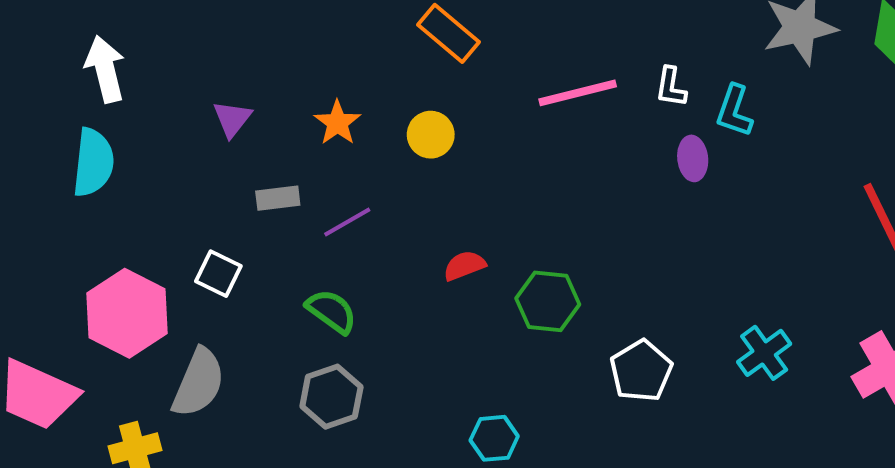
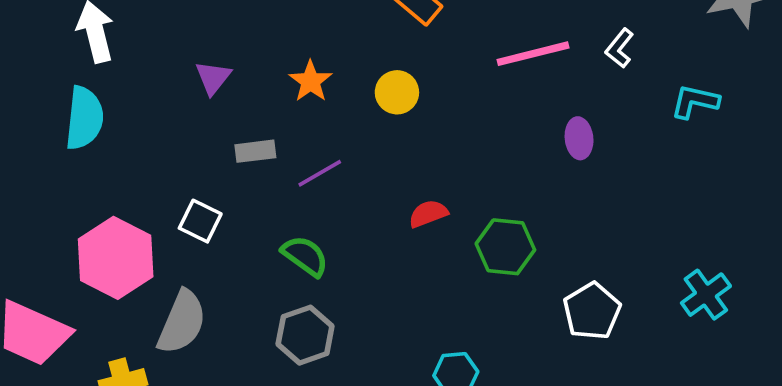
white L-shape: (671, 87) -> (619, 48), turned 30
cyan L-shape: (734, 111) -> (695, 101), moved, turned 84
purple ellipse: (693, 158) -> (579, 138), moved

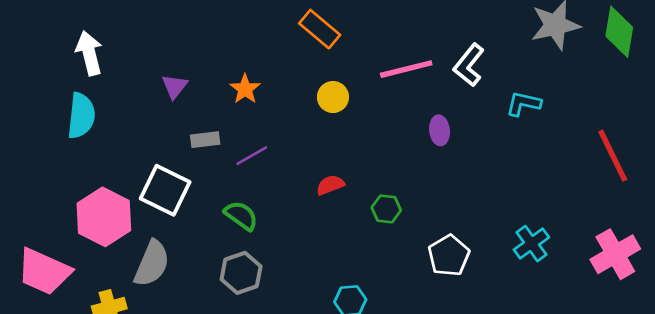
white L-shape: (619, 48) -> (469, 65), size x1.5
yellow circle: (397, 92) -> (333, 97), moved
white square: (200, 221) -> (165, 190), size x1.6
green hexagon: (505, 247) -> (386, 209), size x0.7

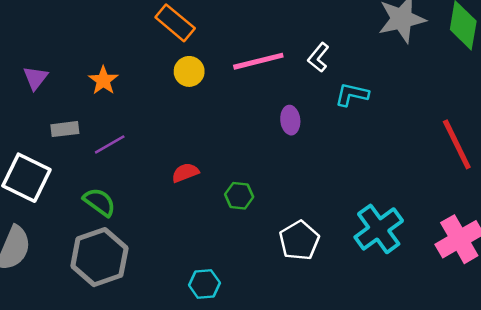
white L-shape: (469, 65) -> (318, 57), size x0.7
yellow circle: (333, 97) -> (189, 71), moved
cyan L-shape: (523, 104) -> (352, 94), moved
cyan cross: (531, 244) -> (379, 229), size x1.4
gray hexagon: (241, 273) -> (99, 257), size x1.4

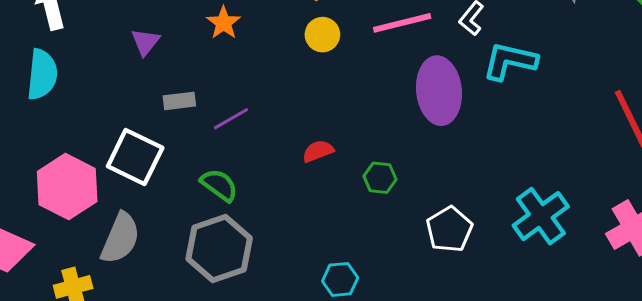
orange star: (103, 80) -> (224, 23), moved
cyan L-shape: (352, 94) -> (510, 61), size x1.4
purple ellipse: (290, 120) -> (439, 91), size x2.0

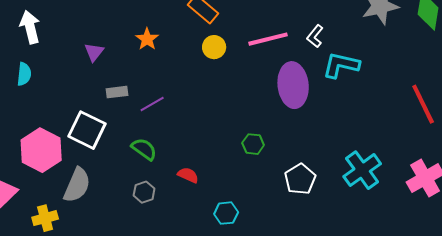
cyan semicircle: (42, 74) -> (24, 74), size x0.7
red semicircle: (318, 151) -> (188, 175), moved, turned 45
gray hexagon: (219, 249) -> (144, 192), size x0.5

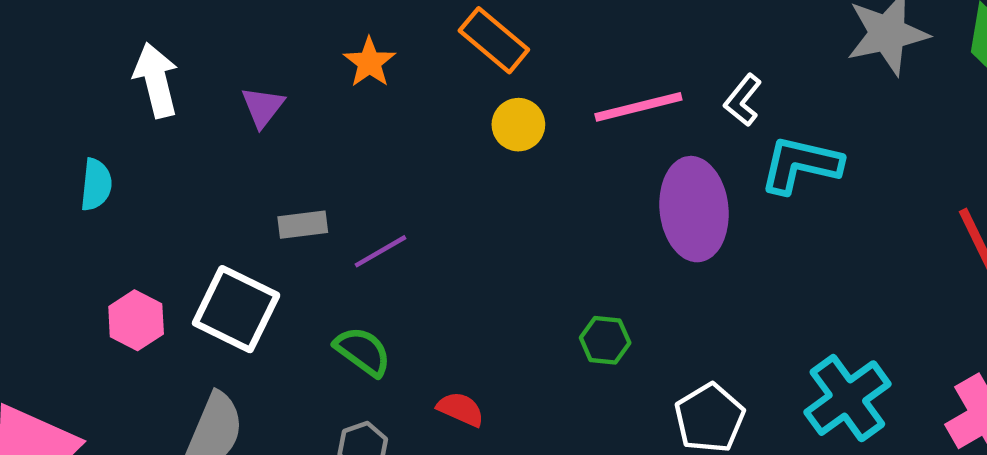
white arrow: (30, 27) -> (156, 80), moved
orange star: (147, 39) -> (369, 62), moved
purple triangle: (94, 52) -> (263, 107), moved
pink hexagon: (41, 150) -> (136, 320), moved, size x0.6

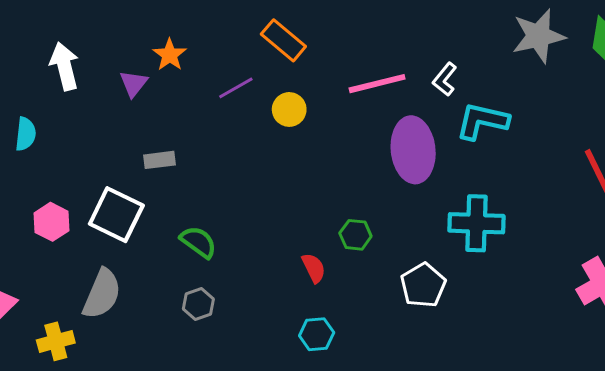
orange star: (369, 62) -> (170, 55), moved
yellow circle: (518, 125) -> (289, 109), moved
purple line: (381, 251) -> (236, 88), moved
cyan cross: (847, 398) -> (476, 223), moved, turned 38
red semicircle: (461, 409) -> (314, 268), moved, turned 40

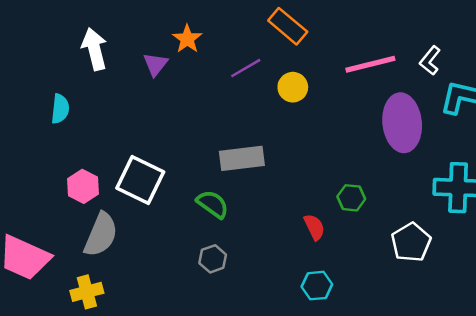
gray rectangle: (160, 160) -> (242, 158), moved, size x1.6
gray semicircle: (102, 294) -> (101, 235), moved

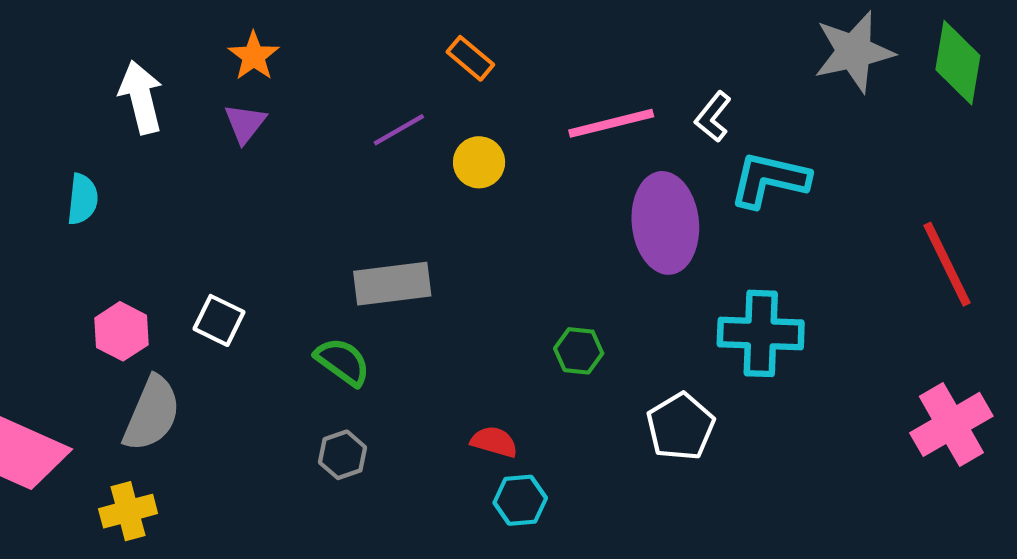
orange rectangle: (288, 26) -> (470, 58), size x0.7
orange star: (187, 39) -> (254, 56), moved
white square: (140, 180) -> (219, 320), size x0.6
red semicircle: (314, 227) -> (494, 442), moved, turned -48

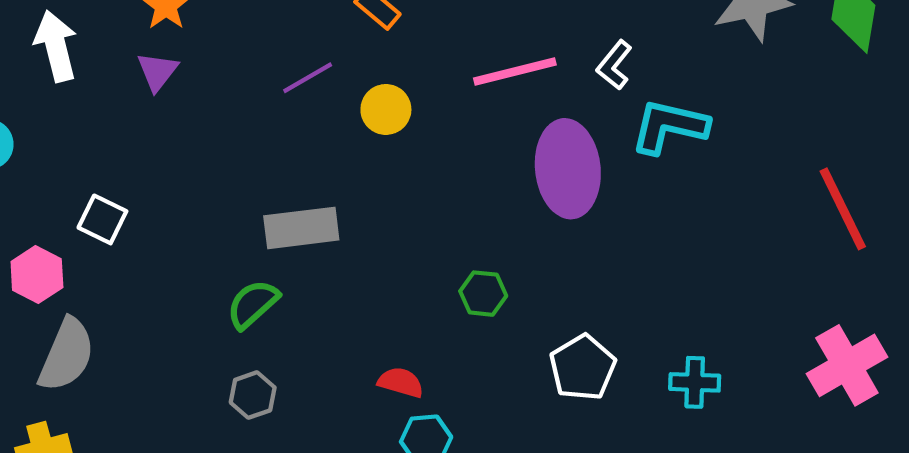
white square: (219, 320) -> (102, 219), moved
cyan cross: (761, 333) -> (695, 382), moved, size x0.6
green semicircle: (343, 362) -> (253, 304), turned -78

